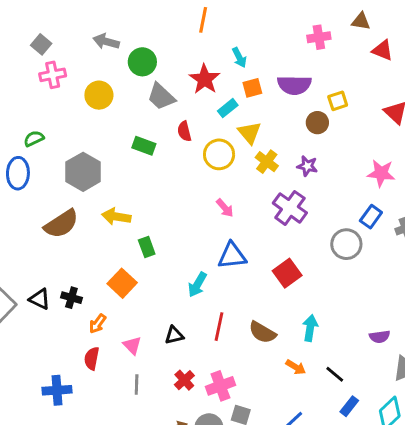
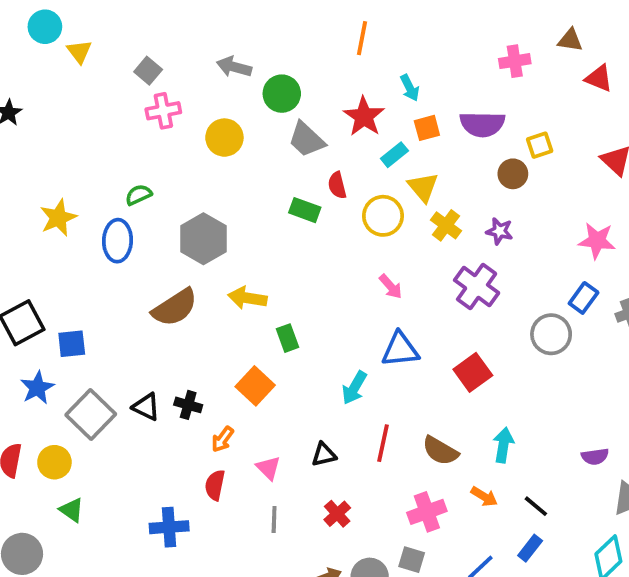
green rectangle: (144, 146) -> (305, 210), moved
pink cross: (220, 386) -> (427, 512), moved
blue rectangle: (349, 406) -> (530, 548), moved

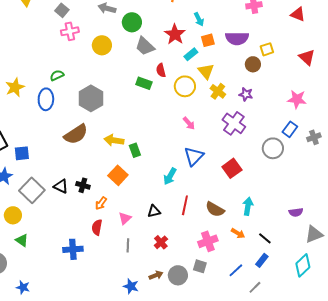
yellow arrow: (247, 298) -> (114, 140), moved
blue triangle: (400, 350) -> (194, 156), turned -40
pink triangle: (268, 468) -> (125, 218), turned 32

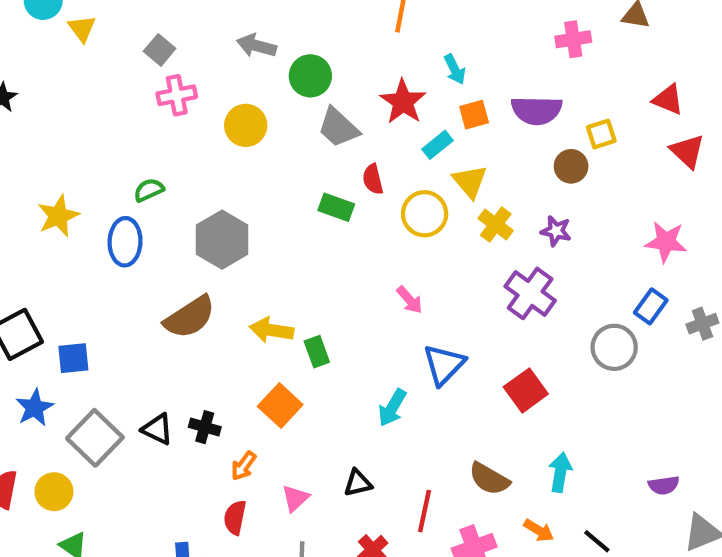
red triangle: (298, 14) -> (668, 100), moved
pink arrow: (189, 123) -> (409, 300), moved
red line: (185, 205) -> (425, 511), moved

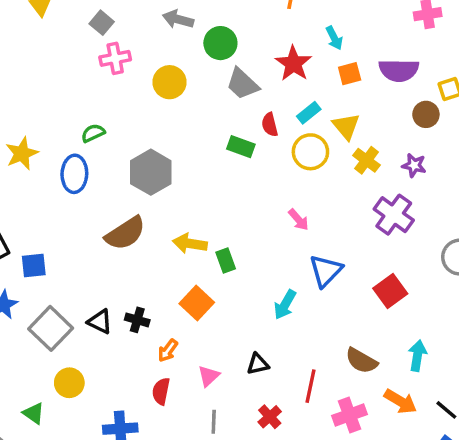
cyan rectangle: (437, 145) -> (309, 113), moved
yellow circle: (54, 492) -> (69, 383), moved
orange arrow: (539, 530) -> (400, 401), size x1.4

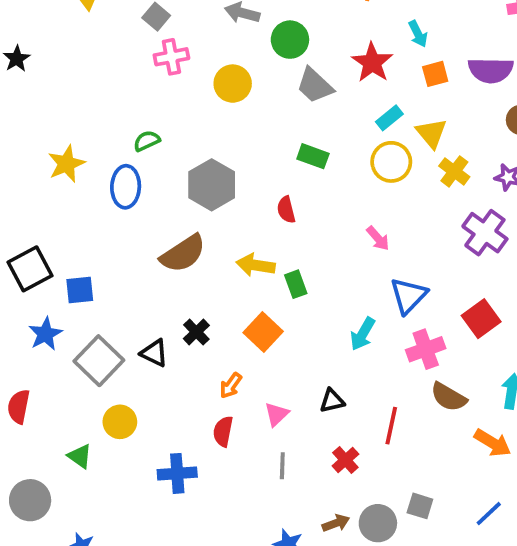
red semicircle: (270, 125) -> (286, 210), moved
black cross: (137, 320) -> (196, 332), moved, turned 30
pink cross: (350, 415) -> (426, 349), moved

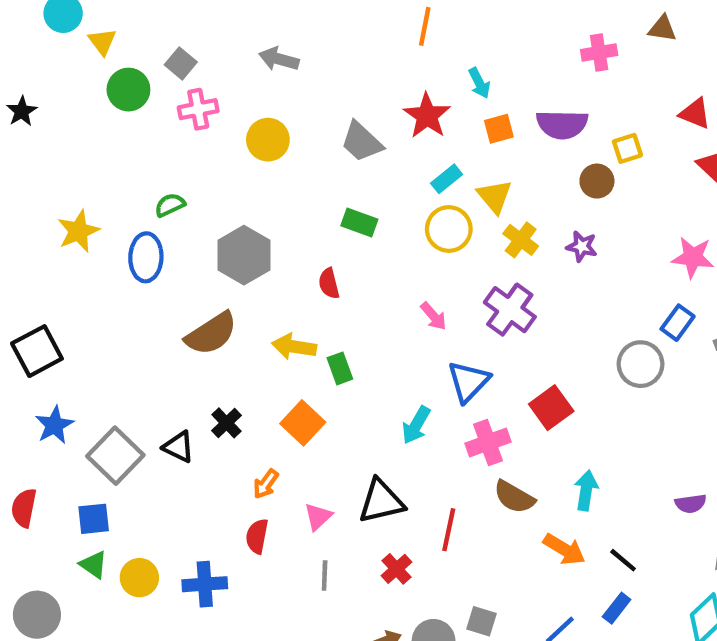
green circle: (290, 40) -> (128, 90), moved
purple cross: (485, 233) -> (510, 310), moved
blue square: (80, 290) -> (94, 519), moved
black triangle: (332, 401) -> (381, 501), size x1.6
yellow circle: (120, 422) -> (139, 578), moved

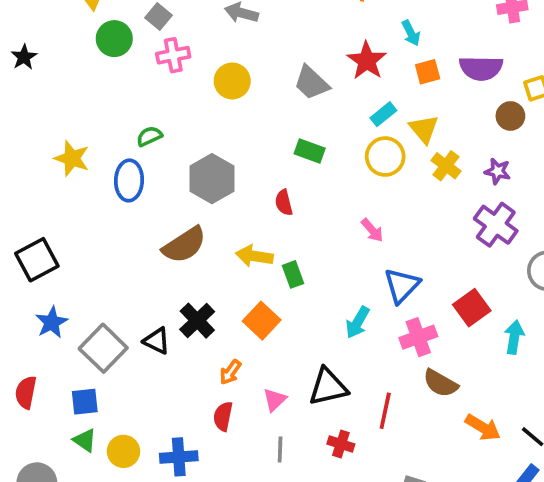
yellow star: (78, 231) -> (72, 158), turned -30
purple cross: (510, 310) -> (496, 225), moved
black cross: (227, 423) -> (197, 321), size x1.4
cyan arrow: (586, 490) -> (514, 337), moved
red cross: (396, 569) -> (341, 444), turned -30

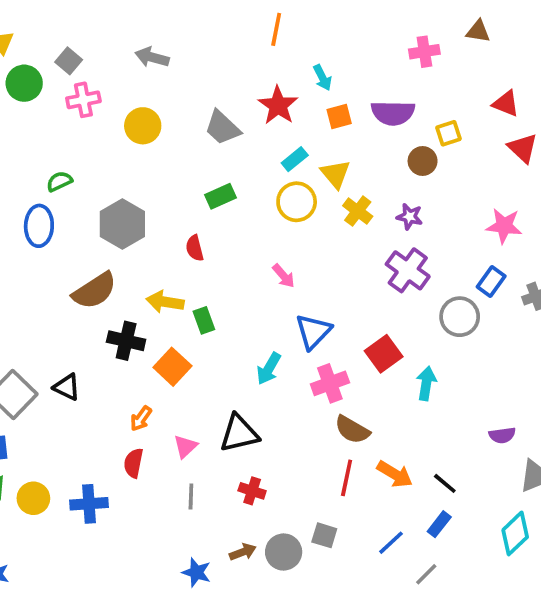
green rectangle: (310, 151) -> (221, 196), turned -44
black cross: (197, 321) -> (126, 341), moved, turned -33
red line: (385, 411) -> (347, 478), moved

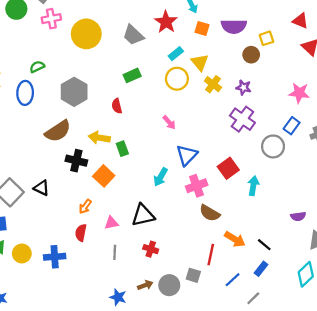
orange square: (339, 117) -> (202, 28), turned 32
yellow circle: (143, 126) -> (86, 34), size x1.4
pink triangle: (185, 446) -> (111, 223), turned 32
red line: (347, 478) -> (211, 255), moved

